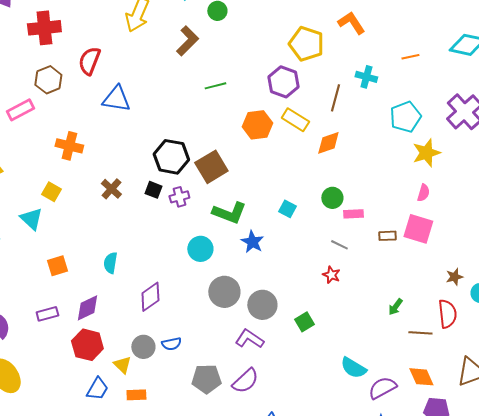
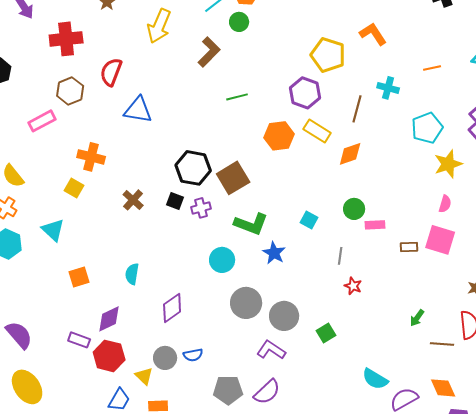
yellow square: (51, 192) -> (74, 188), moved
gray line: (339, 245) -> (340, 256), moved, turned 72
purple rectangle: (47, 314) -> (79, 340), moved, turned 35

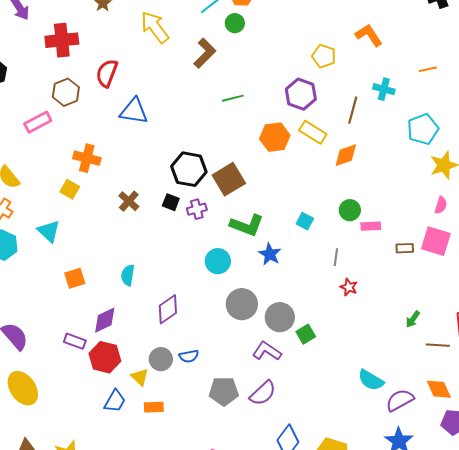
yellow arrow: (159, 26) -> (155, 27), turned 120
yellow pentagon: (328, 55) -> (324, 56), size x0.7
green square: (326, 333) -> (306, 334), moved

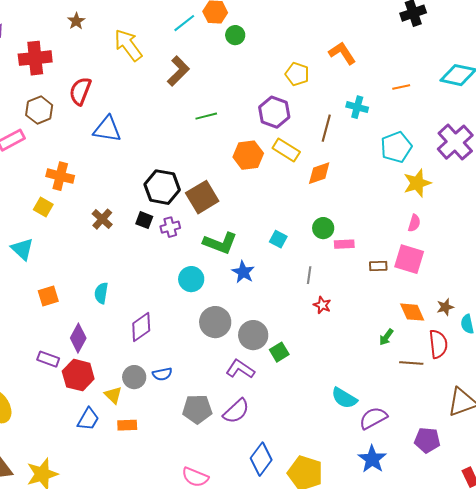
green circle: (235, 23) -> (235, 35), moved
purple diamond: (105, 320) -> (78, 338), turned -36
orange diamond: (439, 389) -> (412, 312), moved

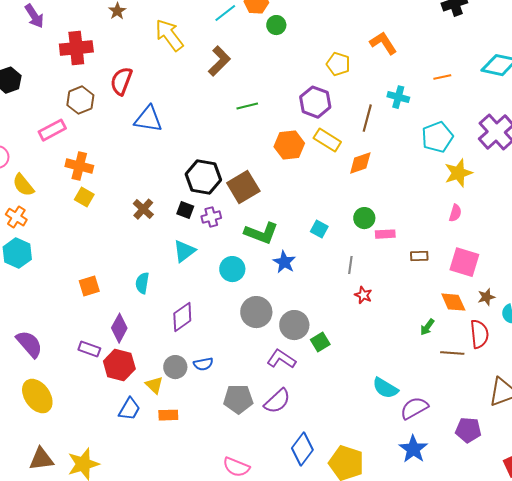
orange cross: (60, 176) -> (79, 166), moved
cyan triangle: (22, 249) -> (184, 251), moved, turned 40
pink square: (409, 259) -> (464, 262), moved

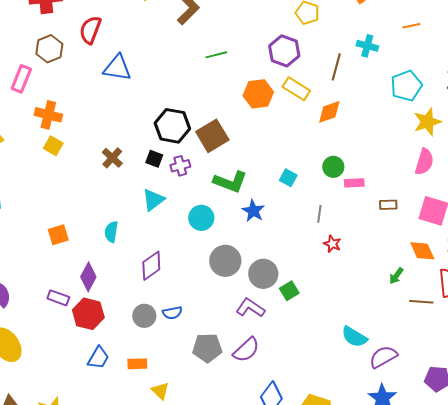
pink rectangle: (52, 130) -> (21, 79), turned -40
pink semicircle: (455, 213) -> (424, 162), size x1.5
yellow triangle: (154, 385) -> (160, 391), moved

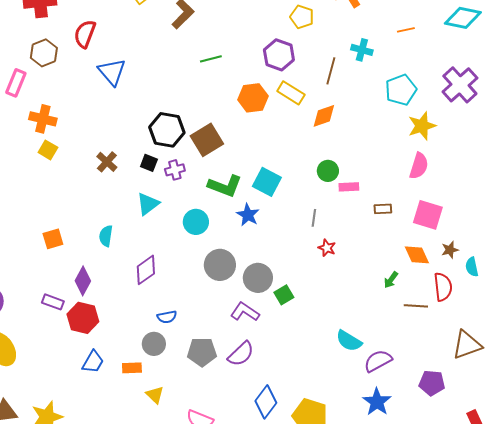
blue triangle: (117, 68) -> (112, 72), turned 40
cyan square: (288, 178) -> (267, 182), moved, size x1.6
gray circle: (144, 316) -> (154, 344), moved

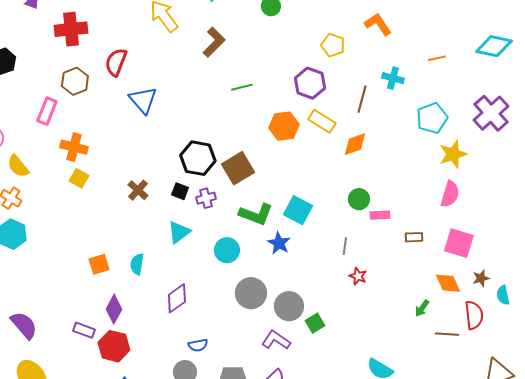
orange square: (53, 239) -> (99, 264), moved

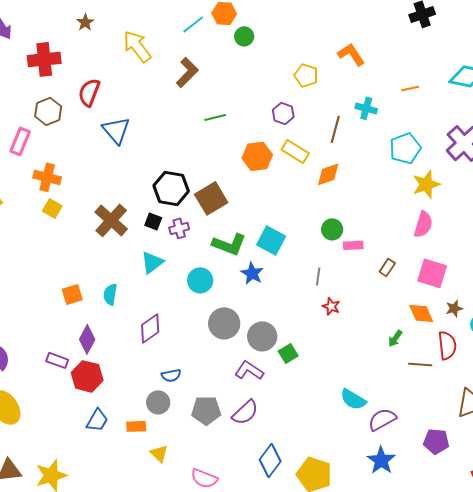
purple hexagon: (310, 83) -> (283, 113), size x0.7
brown cross: (138, 190) -> (111, 220), size x1.6
brown rectangle: (414, 237) -> (387, 267), turned -54

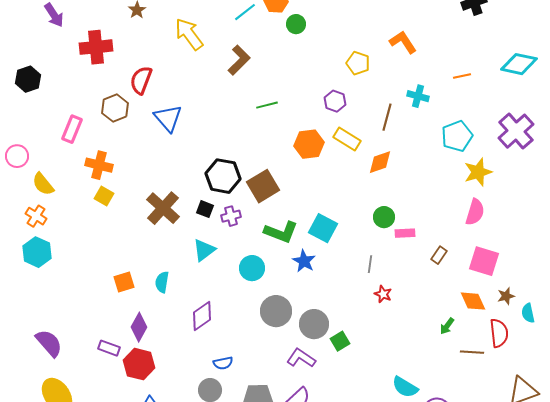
brown hexagon: (48, 111) -> (115, 108), moved

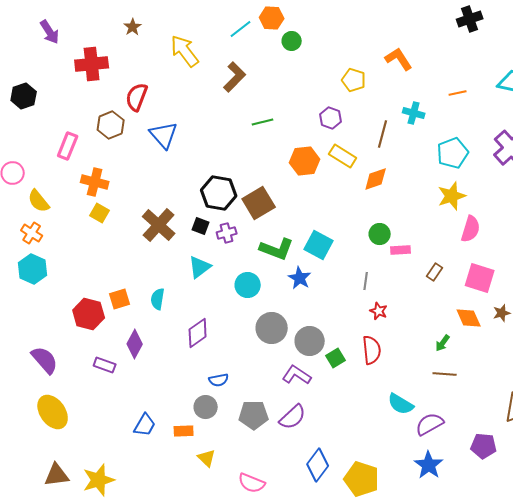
yellow star: (478, 172) -> (452, 196), moved
red semicircle: (499, 333) -> (372, 350), moved
brown line: (472, 352) -> (445, 374), moved
red hexagon: (139, 364) -> (89, 314), moved

